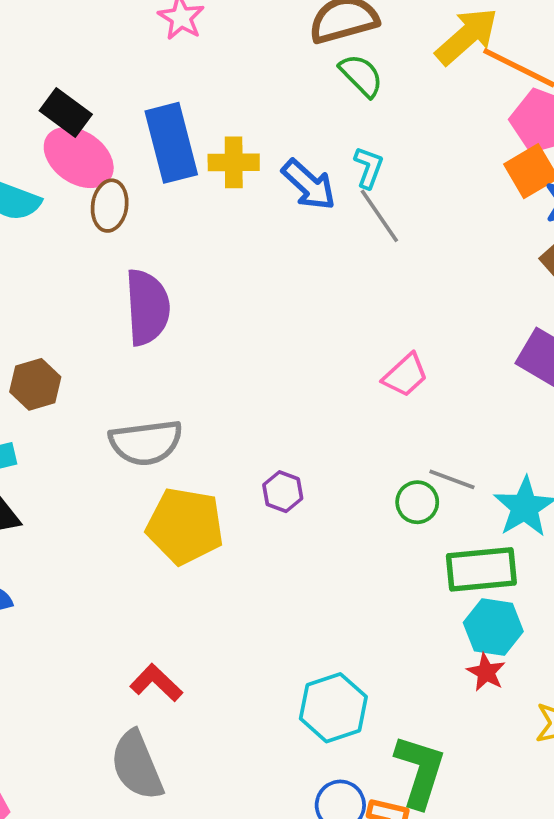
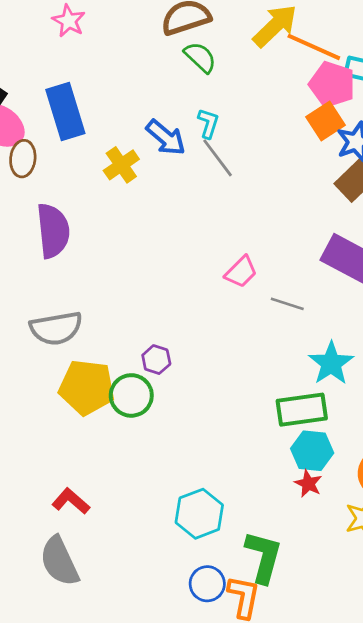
yellow cross: (234, 162) -> (121, 165), moved, turned -32
gray line: (452, 479) -> (287, 304), moved
green circle: (417, 502) -> (131, 395), moved, size x1.4

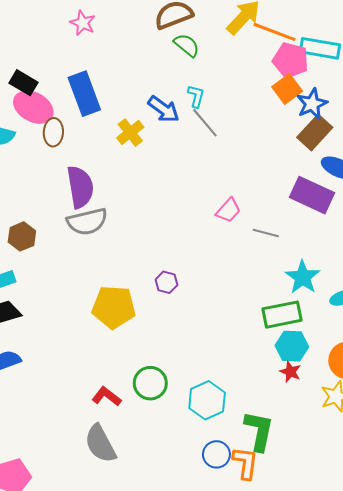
gray semicircle: (56, 328) -> (87, 222), moved
green circle: (131, 395) -> (150, 383), moved

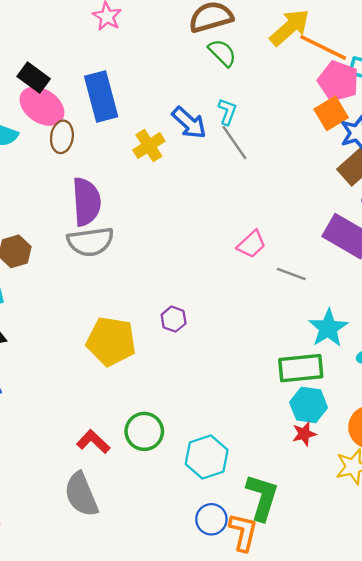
red star: (290, 372) -> (304, 434), turned 30

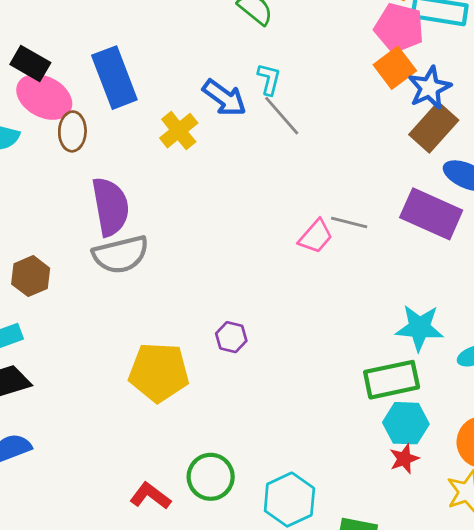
gray line: (291, 274) -> (349, 222), moved
cyan star: (328, 328) -> (420, 328), turned -30

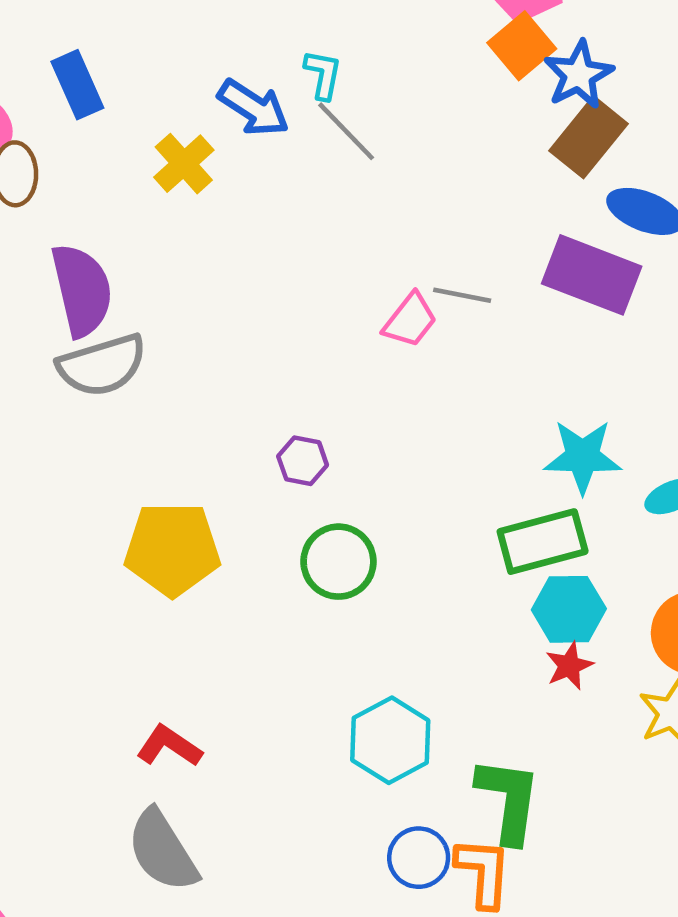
blue rectangle: (114, 78) -> (77, 85), size x0.7
purple hexagon: (231, 337) -> (303, 461), moved
green circle: (211, 477) -> (338, 562), moved

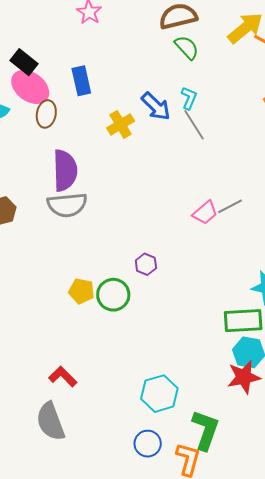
gray line: (462, 295) -> (230, 206), turned -50
yellow pentagon: (172, 549) -> (81, 291), size x0.6
green circle: (338, 562) -> (113, 295), moved
red star: (569, 666) -> (244, 377), size x1.6
blue circle: (419, 858) -> (148, 444), moved

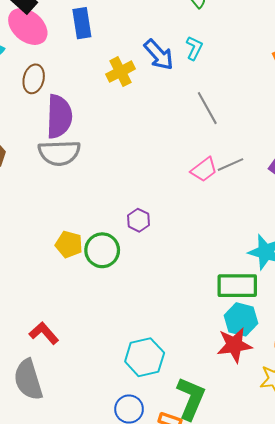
brown ellipse: (46, 114) -> (34, 79), moved
gray line: (194, 125) -> (207, 108), moved

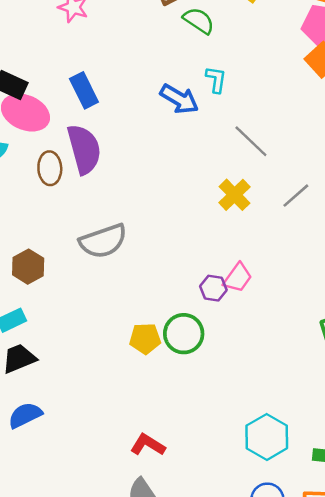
yellow cross: (121, 72) -> (234, 195), moved
purple semicircle: (59, 116) -> (84, 149), moved
pink trapezoid: (204, 170) -> (238, 278), moved

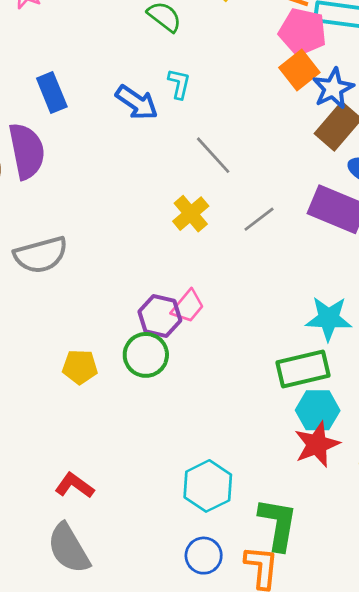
blue rectangle: (84, 90) -> (52, 92), moved
purple hexagon: (213, 288) -> (160, 316), size x1.4
green circle: (184, 334) -> (146, 355), moved

